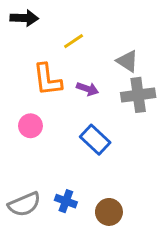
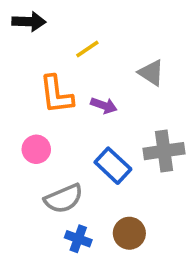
gray cross: (138, 95) -> (164, 151), moved
gray semicircle: (24, 204) -> (64, 199), moved
brown circle: (109, 212) -> (129, 233), moved

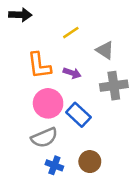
yellow line: (87, 49) -> (71, 33), moved
pink circle: (36, 149) -> (48, 103), moved, size x1.5
gray cross: (164, 151) -> (114, 86), moved

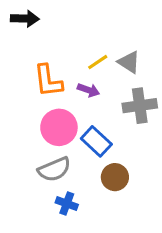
yellow line: (71, 33) -> (98, 62), moved
brown circle: (90, 162) -> (115, 177), moved

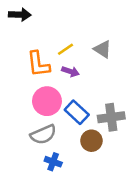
yellow line: (98, 62) -> (66, 49), moved
gray cross: (140, 106) -> (111, 117), moved

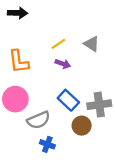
orange L-shape: (38, 64) -> (19, 62), moved
pink circle: (47, 101) -> (15, 99), moved

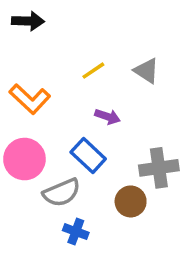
orange L-shape: (19, 62) -> (30, 99), turned -40
purple arrow: (63, 64) -> (108, 117), moved
blue rectangle: (68, 100) -> (88, 155), moved

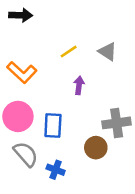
purple arrow: (108, 117) -> (79, 85), turned -102
blue rectangle: (88, 155) -> (53, 126), moved, turned 50
gray semicircle: (62, 193) -> (26, 154), moved, turned -108

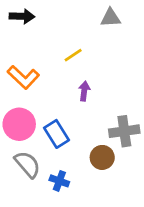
gray triangle: (108, 52) -> (110, 18), moved, turned -36
blue rectangle: (53, 126) -> (57, 134), turned -35

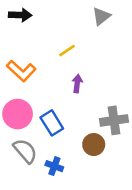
gray triangle: (110, 18) -> (101, 16), turned -36

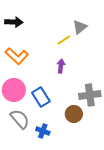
black arrow: (20, 15) -> (14, 22), moved
gray triangle: (101, 16) -> (80, 27), moved
yellow line: (67, 51) -> (64, 40), moved

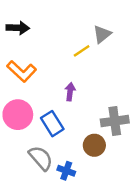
purple arrow: (61, 66) -> (70, 92), moved
gray semicircle: (20, 119) -> (41, 158), moved
blue cross: (43, 131) -> (66, 171), moved

